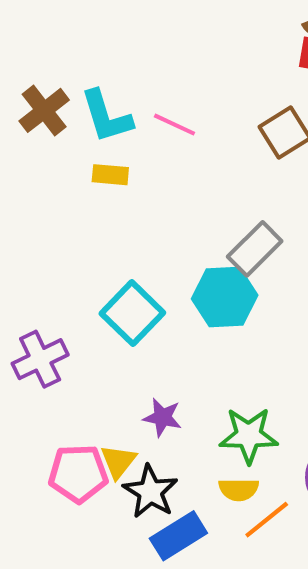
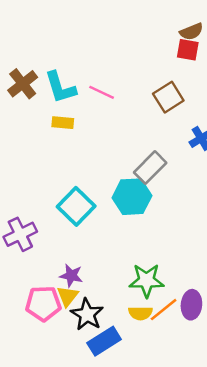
purple star: (162, 417) -> (71, 276), moved
orange line: (267, 520) -> (164, 310), moved

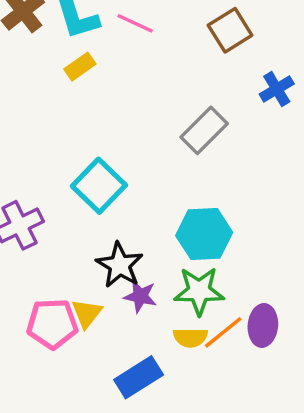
yellow rectangle: (63, 123) -> (80, 67), turned -40
cyan hexagon: (132, 197) -> (204, 234), moved
purple star: (71, 276) -> (140, 296), moved
black star: (87, 314) -> (120, 265), moved

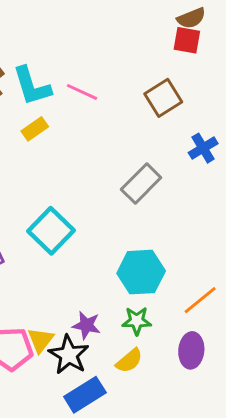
black star: (120, 265) -> (69, 355), moved
green star: (199, 291) -> (137, 321), size x0.7
orange line: (223, 332) -> (200, 300), moved
yellow semicircle: (190, 338) -> (129, 361), turned -40

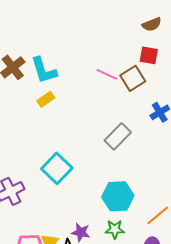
red square: (187, 40) -> (149, 55), moved
pink line: (82, 92) -> (107, 74), moved

